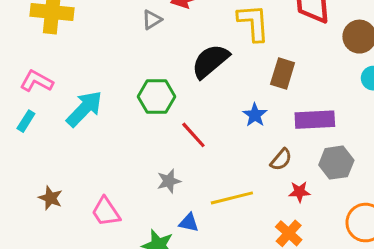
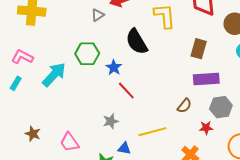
black semicircle: (210, 61) -> (137, 42), turned -80
brown rectangle: (283, 73) -> (199, 49), moved
green hexagon: (157, 97) -> (87, 54), moved
blue star: (255, 115) -> (114, 67), moved
red star: (299, 192) -> (206, 128), moved

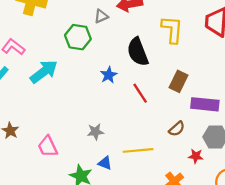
brown rectangle: (199, 49) -> (179, 81), moved
green hexagon: (87, 54) -> (78, 37), moved
red line: (126, 91) -> (140, 93), moved

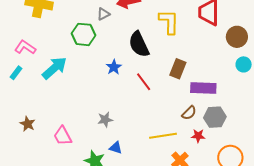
brown semicircle: (177, 129) -> (189, 113), moved
yellow line: (138, 150) -> (163, 136), moved

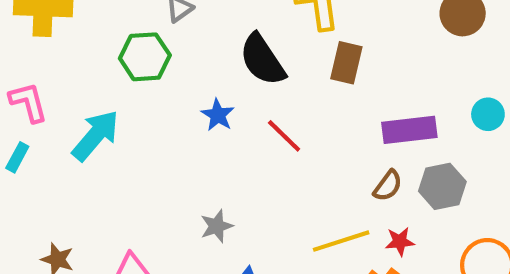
pink L-shape: (25, 47) -> (28, 102), turned 50
cyan circle: (244, 64) -> (488, 114), moved
brown rectangle: (178, 69) -> (346, 63), moved
red star: (198, 136) -> (400, 241), moved

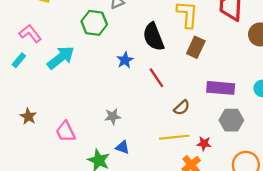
pink L-shape: (28, 102) -> (30, 33), turned -35
brown semicircle: (388, 186) -> (182, 108), moved

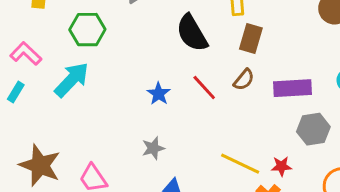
green hexagon: (94, 23) -> (87, 30), moved
blue star: (125, 60) -> (159, 94), moved
brown semicircle: (182, 108) -> (244, 80), moved
brown star: (28, 116) -> (40, 165), size x1.8
yellow line: (174, 137) -> (240, 164), turned 40

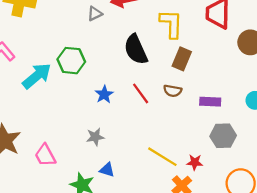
green hexagon: (87, 30) -> (71, 61), moved
brown semicircle: (244, 80) -> (173, 91), turned 54
purple rectangle: (293, 88) -> (210, 102), size x0.7

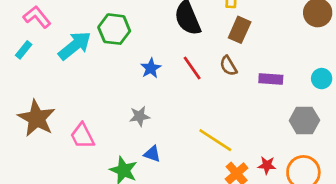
brown semicircle: (173, 91) -> (228, 66), turned 48
gray hexagon: (223, 136) -> (304, 120), moved
red star: (195, 162) -> (267, 165), moved

